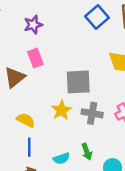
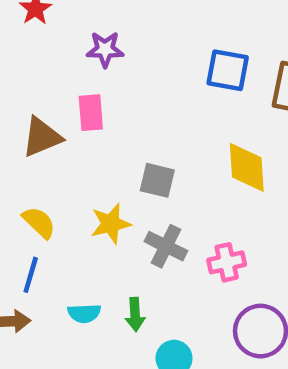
blue square: (97, 17) -> (228, 70), turned 35
gray square: (78, 82) -> (157, 180), size x0.7

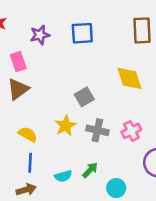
blue square: (228, 70) -> (82, 33), moved
pink rectangle: (91, 113) -> (18, 62), moved
gray square: (157, 180) -> (84, 97), turned -30
green arrow: (135, 314) -> (90, 170), turned -119

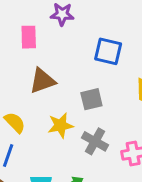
blue square: (82, 33) -> (108, 51), moved
brown triangle: (18, 89) -> (42, 81), moved

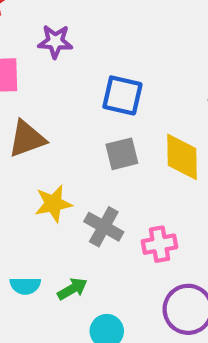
gray square: (91, 99) -> (122, 154), moved

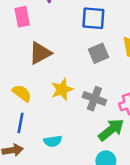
green arrow: (72, 289) -> (111, 130), moved, size x1.5

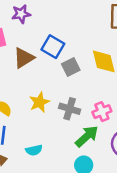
blue square: (93, 18) -> (53, 47), moved, turned 30
brown triangle: (40, 53) -> (24, 58), moved

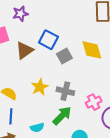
pink cross: (102, 112) -> (94, 102), moved
green arrow: (87, 136) -> (62, 116), moved

